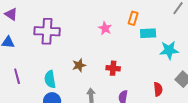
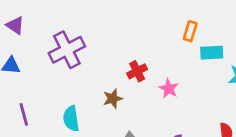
pink star: (105, 28) -> (169, 89), moved
purple cross: (47, 31) -> (67, 50), turned -30
red cross: (113, 68) -> (137, 71), moved, turned -32

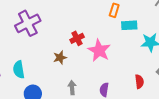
pink star: (169, 89) -> (99, 50), size x1.6
cyan semicircle: (71, 119) -> (19, 70), moved

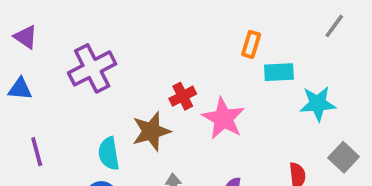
brown star: (60, 57) -> (151, 131), size x1.5
cyan semicircle: (19, 70) -> (109, 153), moved

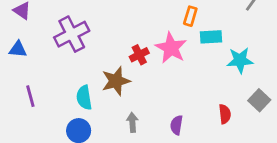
pink star: (223, 118) -> (171, 48), moved

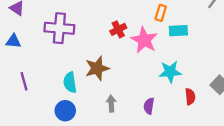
purple cross: (72, 34) -> (59, 28), turned 32
red cross: (139, 55) -> (118, 29), moved
cyan star: (240, 60) -> (170, 72), moved

